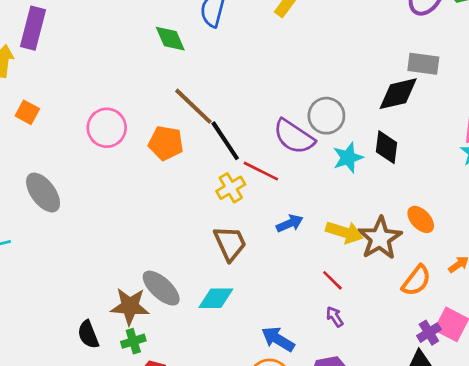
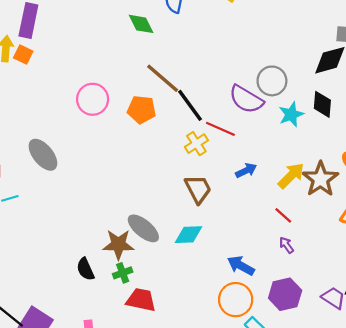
orange square: (27, 112) -> (23, 55), moved
yellow arrow: (344, 232) -> (291, 176), turned -60

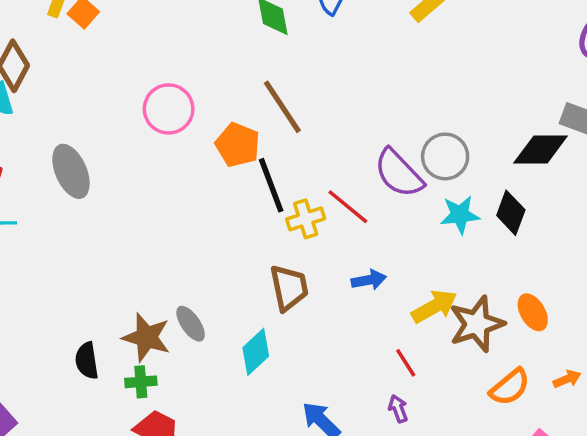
black line: (190, 105) -> (271, 185), moved
gray ellipse: (143, 228) -> (191, 324), size x0.7
cyan diamond: (189, 235) -> (256, 352), turned -56

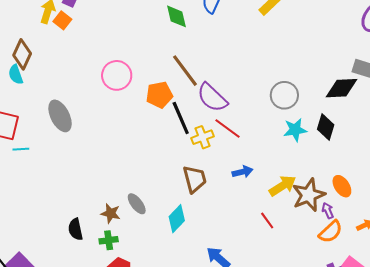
orange pentagon: (238, 145) -> (159, 95), turned -30
purple semicircle: (399, 173) -> (212, 98), moved
brown star: (146, 337) -> (111, 213), size x0.7
purple arrow: (398, 409) -> (328, 211), moved

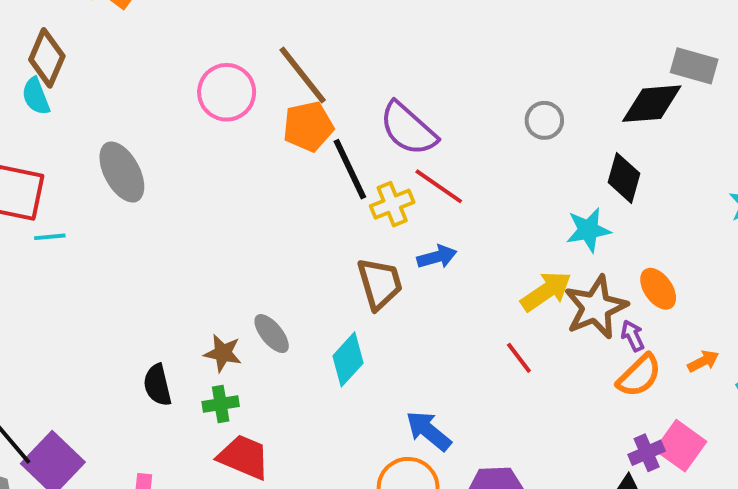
brown line: (185, 71) -> (303, 75), moved
gray circle: (284, 95) -> (544, 120), size x0.7
cyan star: (295, 130) -> (588, 230), moved
blue arrow: (242, 172) -> (437, 257), moved

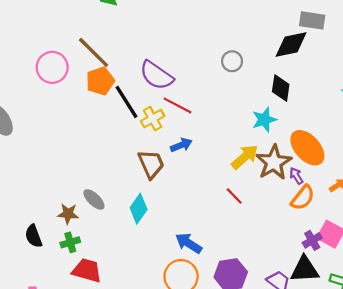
orange ellipse: (658, 289) -> (307, 148), size x1.6

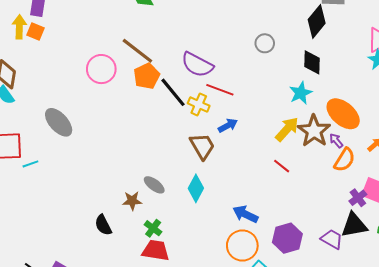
black diamond: (291, 45) -> (317, 21), turned -32
yellow cross: (153, 119) -> (199, 105), turned -30
green cross: (70, 242) -> (153, 228), moved, turned -30

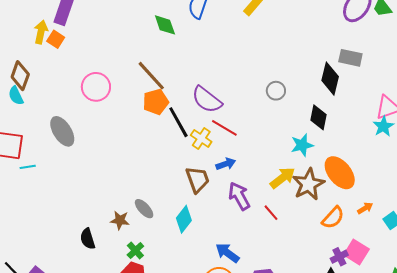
black diamond: (317, 21) -> (330, 79), turned -36
pink circle: (101, 69) -> (96, 87), moved
purple arrow: (336, 141) -> (239, 196), moved, size x1.8

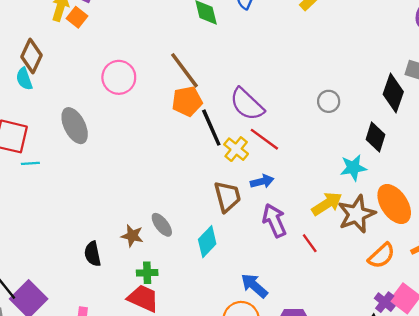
green cross: (135, 251) -> (147, 273), turned 36
purple cross: (339, 257) -> (385, 302), turned -30

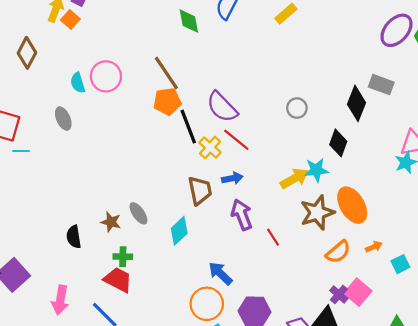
cyan semicircle: (24, 79) -> (78, 83), moved
gray ellipse: (75, 126) -> (63, 119), size x0.7
yellow arrow: (327, 204) -> (294, 178), moved

